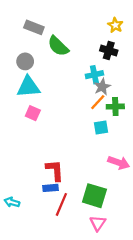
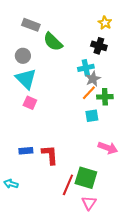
cyan triangle: (28, 87) -> (26, 79), turned 50
blue rectangle: (50, 188) -> (26, 151), moved
red line: (61, 204) -> (68, 185), moved

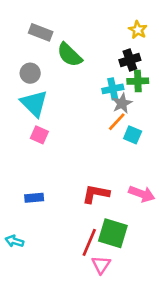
black cross: (99, 46) -> (130, 60), turned -35
green cross: (105, 97) -> (138, 81), moved
cyan square: (92, 116) -> (133, 135), moved, turned 32
red L-shape: (50, 155) -> (96, 194), moved, turned -75
pink triangle: (89, 203) -> (101, 265), moved

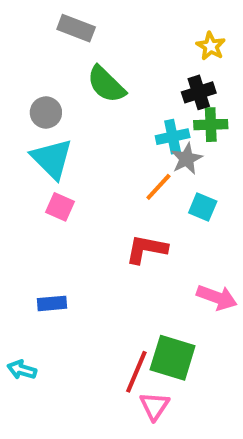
gray rectangle: (41, 32) -> (76, 28), moved
orange line: (117, 122) -> (158, 187), moved
red L-shape: (96, 194) -> (146, 249), moved

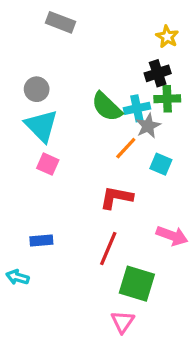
green semicircle: (106, 84) -> (107, 107), moved
cyan arrow: (22, 370) -> (17, 277), moved
red line: (136, 372) -> (108, 248), moved

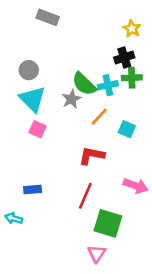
gray star: (148, 126) -> (71, 99), moved

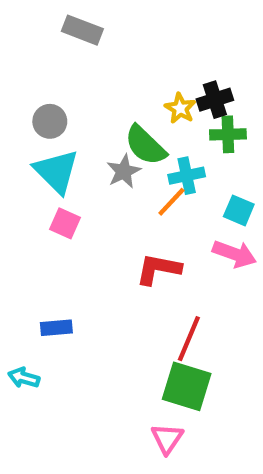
yellow star: (132, 29) -> (180, 108), moved
cyan cross: (108, 85) -> (187, 176), moved
cyan square: (127, 129) -> (239, 210), moved
pink arrow: (136, 186) -> (234, 254), moved
red line: (85, 196) -> (189, 339), moved

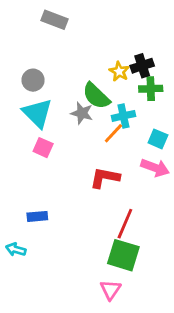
gray star: (124, 171) -> (82, 113), turned -30

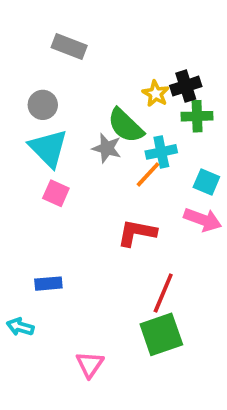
gray rectangle: (55, 20) -> (69, 47), moved
green square: (123, 255) -> (161, 334), turned -36
pink triangle: (111, 290) -> (90, 364), moved

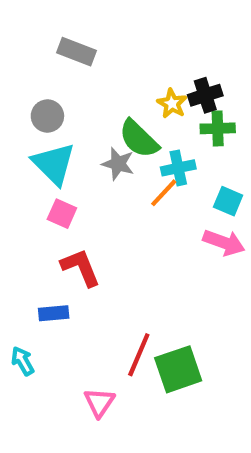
red L-shape: (137, 233) -> (81, 268), moved, turned 57
red line: (163, 293) -> (139, 355), moved
cyan arrow: (20, 327) -> (23, 361), turned 44

